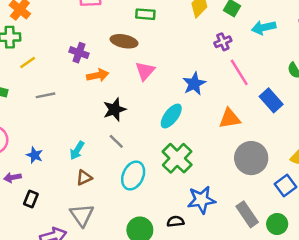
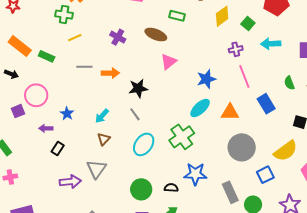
orange arrow: (98, 75) -> (110, 73), moved
cyan ellipse: (171, 116) -> (200, 108), moved
brown triangle: (84, 178) -> (104, 139), turned -32

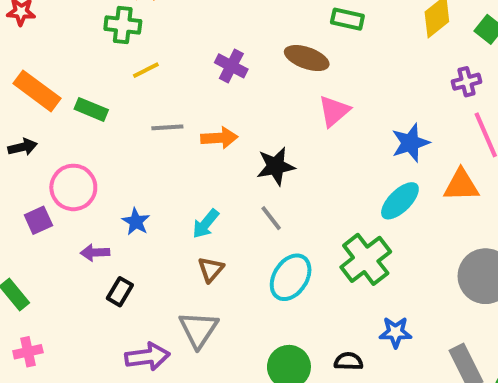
black arrow: (11, 74) -> (23, 147), turned -32
orange triangle: (230, 112) -> (461, 185), moved
blue star: (195, 174) -> (395, 332), size x0.7

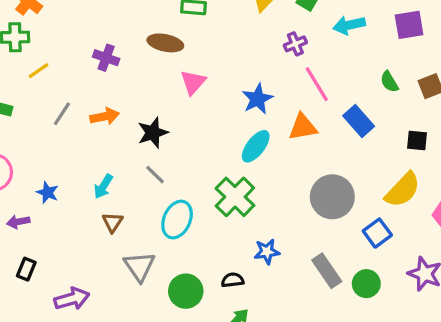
gray line: (167, 127) -> (62, 114), turned -45
black rectangle: (120, 292) -> (26, 269), moved
gray triangle: (198, 329) -> (139, 266), moved

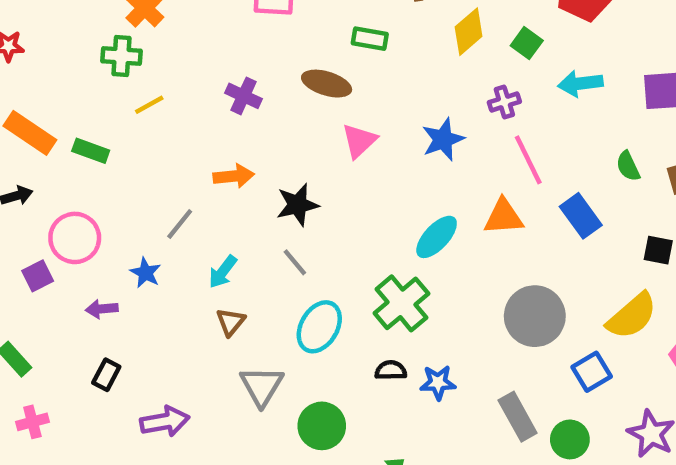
blue star: (257, 99) -> (443, 139), moved
gray line: (62, 114) -> (180, 224), moved
black semicircle: (233, 280) -> (391, 370), moved

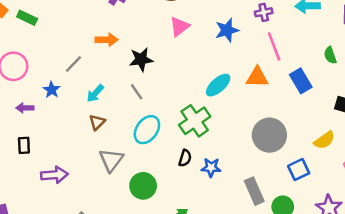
yellow semicircle: (632, 316) -> (324, 140), size x0.7
black semicircle: (391, 370) -> (185, 158), turned 102
black rectangle: (106, 375) -> (24, 145), turned -36

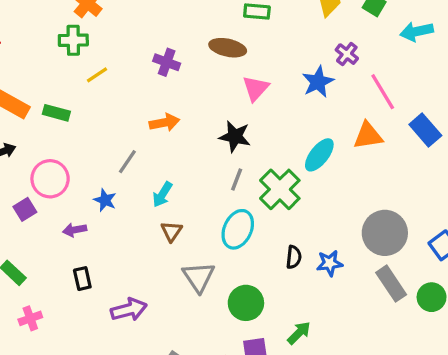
purple cross: (264, 12) -> (347, 54), moved, turned -30
black star: (141, 59) -> (235, 136), moved, turned 30
gray line: (137, 92) -> (237, 180), moved, turned 66
green cross: (195, 121) -> (280, 189), moved
gray circle: (269, 135) -> (385, 233), moved

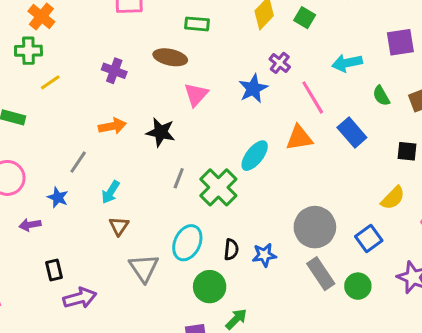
cyan arrow: (417, 31) -> (347, 63), moved
black star: (235, 136) -> (161, 132), moved
cyan ellipse: (238, 229) -> (187, 243), moved
black rectangle: (82, 279) -> (54, 270), moved
green circle: (246, 303) -> (210, 287), moved

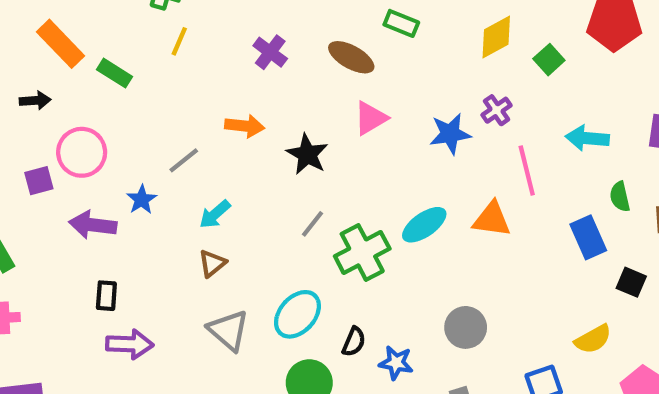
yellow line: (50, 82) -> (179, 41), turned -50
blue rectangle: (352, 133) -> (588, 237), moved
purple arrow: (30, 225) -> (93, 225), size x1.5
gray circle: (315, 227) -> (466, 327), moved, size x0.7
gray triangle: (144, 268) -> (228, 330), turned -32

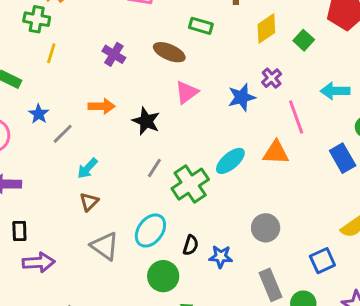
blue star: (142, 200) -> (39, 114), moved

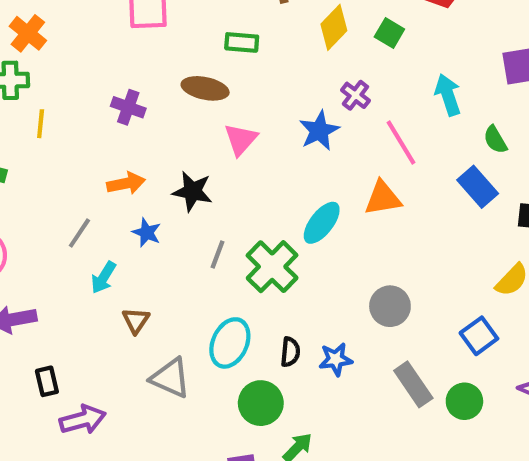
cyan arrow: (335, 91) -> (448, 95), turned 84
blue star: (39, 114) -> (147, 233), moved
cyan arrow: (87, 168) -> (104, 277), moved

